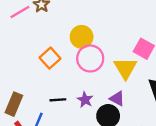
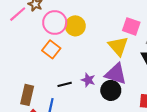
pink circle: (90, 58) -> (55, 23), moved
purple triangle: (117, 99) -> (116, 74), size x1.6

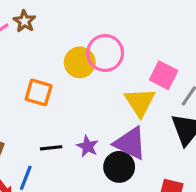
pink circle: (55, 23) -> (105, 53), moved
orange square: (51, 49) -> (39, 92), turned -30

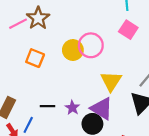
brown star: (24, 21) -> (38, 18), size x1.5
pink square: (164, 75) -> (128, 30), moved
orange square: (39, 92) -> (35, 58), moved

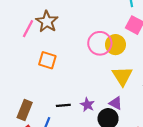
pink line: (18, 24) -> (28, 29), turned -30
yellow circle: (73, 50) -> (115, 45), moved
purple triangle: (102, 108) -> (116, 103), size x0.6

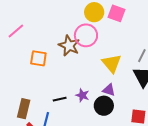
brown star: (47, 22) -> (69, 46), moved
pink line: (28, 29) -> (16, 31), turned 30
yellow circle: (115, 45) -> (94, 12), moved

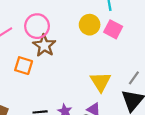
pink circle: (86, 35) -> (37, 26), moved
brown star: (69, 46) -> (44, 45), moved

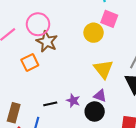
yellow circle: (90, 25) -> (94, 33), moved
orange square: (24, 66) -> (30, 63), turned -36

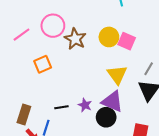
pink square: (109, 19) -> (127, 41), moved
brown star: (47, 42) -> (75, 39), moved
purple triangle: (100, 96) -> (112, 101), size x1.6

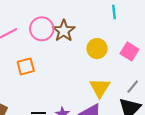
brown star: (75, 39) -> (64, 31), moved
pink square: (127, 41) -> (129, 51), moved

